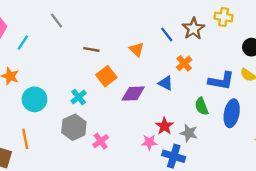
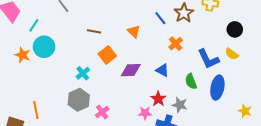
blue L-shape: (221, 81) -> (208, 59), turned 55
blue triangle: (166, 83) -> (162, 70), moved
cyan circle: (34, 99) -> (44, 47), moved

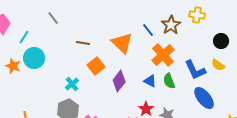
orange triangle: (134, 31) -> (122, 43), size x1.6
orange cross: (176, 44) -> (163, 55), size x1.6
purple diamond: (131, 70) -> (119, 81), turned -50
green semicircle: (191, 81) -> (169, 81), moved
blue ellipse: (217, 88) -> (204, 98), turned -50

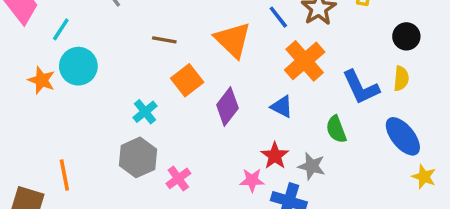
yellow semicircle: (218, 65) -> (401, 78), turned -120
green semicircle: (169, 81) -> (336, 129), moved
blue ellipse: (204, 98) -> (403, 136), moved

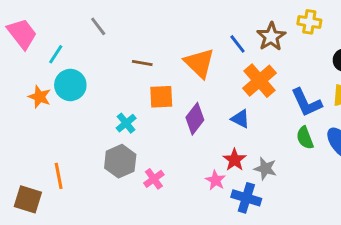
orange square: (187, 80) -> (161, 97), turned 35
green semicircle: (336, 129) -> (305, 138), moved
pink star: (252, 180) -> (215, 180), turned 30

